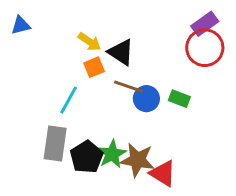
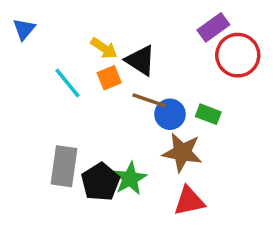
purple rectangle: (205, 24) -> (213, 27), moved
blue triangle: (21, 25) -> (24, 29), turned -36
cyan line: (69, 100) -> (67, 83), moved, turned -68
brown star: (137, 160) -> (182, 152), moved
red triangle: (163, 173) -> (189, 201), turned -44

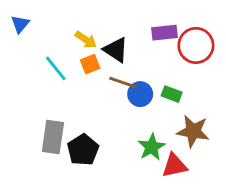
purple rectangle: (213, 27) -> (164, 33), moved, turned 30
brown star: (182, 152) -> (193, 131), moved
green star: (130, 178) -> (152, 147), moved
red triangle: (189, 201) -> (174, 166), moved

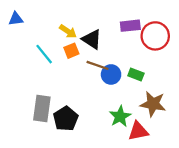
blue triangle: (20, 24) -> (16, 19), turned 42

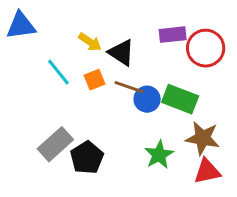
blue triangle: (16, 19) -> (21, 26), size x1.5
orange square: (71, 51) -> (94, 80), moved
green rectangle: (136, 74) -> (180, 99), size x1.6
gray rectangle: (42, 108) -> (55, 144), turned 40
red triangle: (138, 131) -> (207, 171), moved

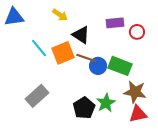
yellow arrow: (90, 42) -> (60, 15), moved
red circle: (206, 48) -> (137, 32), size x0.6
orange square: (94, 80) -> (63, 53), size x1.6
black pentagon: (87, 158) -> (84, 108), moved

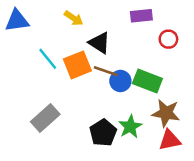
purple rectangle: (115, 23) -> (141, 16), moved

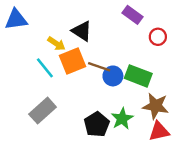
purple rectangle: (141, 16) -> (132, 15), turned 42
yellow arrow: (74, 18) -> (56, 44), moved
black triangle: (99, 43) -> (82, 31), moved
cyan line: (48, 59) -> (45, 68), moved

